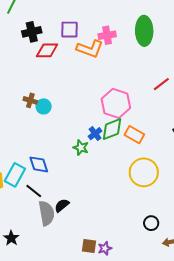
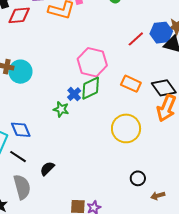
cyan circle: (44, 106) -> (20, 72), size x1.5
orange rectangle: (134, 135) -> (131, 84), moved
gray semicircle: (46, 213) -> (22, 187), moved

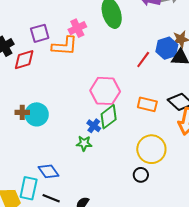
black circle: (138, 178) -> (141, 175), moved

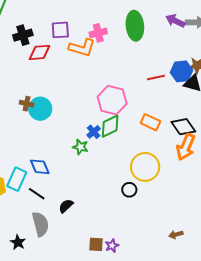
red line: (143, 59) -> (156, 77), turned 30

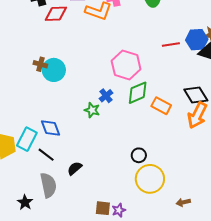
orange rectangle: (151, 122) -> (161, 106), moved
green diamond: (110, 126) -> (138, 93), moved
yellow circle: (145, 167) -> (150, 179), moved

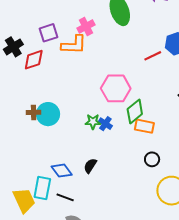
orange rectangle: (161, 106) -> (144, 126), moved
green star: (92, 110) -> (93, 122), moved
black circle: (139, 155) -> (152, 159), moved
black semicircle: (75, 168) -> (90, 166), moved

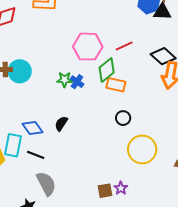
red line: (153, 56) -> (124, 46), moved

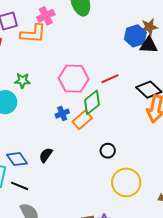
green star: (65, 80) -> (22, 81), moved
blue cross: (77, 82) -> (62, 114), turned 32
orange rectangle: (116, 85) -> (82, 120), moved, turned -54

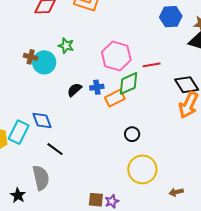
blue hexagon: (135, 36) -> (171, 17), moved
black semicircle: (46, 155) -> (74, 90), moved
black line: (20, 186) -> (55, 149), moved

